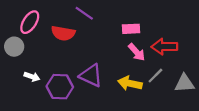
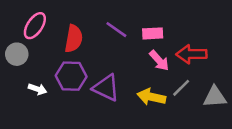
purple line: (84, 13) -> (116, 30), moved
red semicircle: (63, 33) -> (74, 39), turned -90
purple hexagon: (60, 87) -> (71, 76), moved

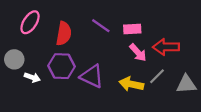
gray circle: (17, 54) -> (14, 59), moved

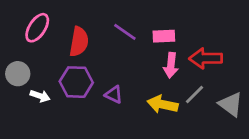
pink arrow: (138, 53) -> (171, 65), turned 48
purple triangle: (92, 76) -> (114, 95), size x0.6
gray triangle: (186, 84) -> (231, 104), turned 40

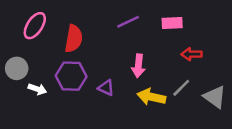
purple line: (125, 32) -> (128, 22), moved, turned -60
pink rectangle: (164, 36) -> (172, 23), moved
red arrow: (206, 58) -> (192, 54), size x0.7
pink arrow: (171, 65) -> (138, 66), moved

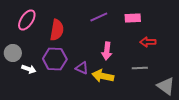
gray line: (181, 88) -> (140, 68), turned 42
yellow arrow: (151, 97) -> (103, 76), moved
gray triangle: (215, 97) -> (166, 86), moved

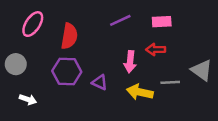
red arrow: (148, 42) -> (156, 50), moved
white arrow: (29, 69) -> (28, 99), moved
yellow arrow: (103, 76) -> (140, 92), moved
gray triangle: (166, 86) -> (202, 70), moved

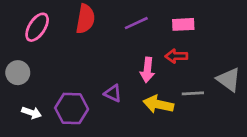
red semicircle: (69, 36) -> (85, 19), moved
purple hexagon: (67, 71) -> (72, 108), moved

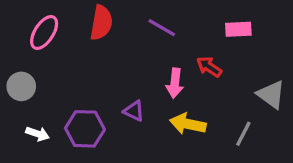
purple line: (136, 23) -> (162, 28), turned 55
pink rectangle: (183, 24) -> (238, 29), moved
red arrow: (176, 56) -> (209, 67), turned 35
gray line: (193, 93) -> (243, 134), moved, turned -60

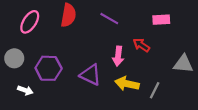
gray triangle: (271, 95) -> (183, 64), turned -30
purple triangle: (134, 111) -> (91, 75), size x1.5
purple hexagon: (85, 129) -> (49, 68), moved
gray line: (243, 134) -> (155, 90), moved

